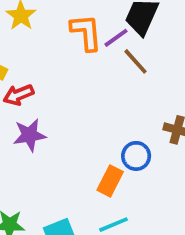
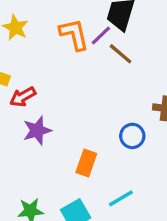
orange rectangle: (110, 181) -> (86, 163), moved

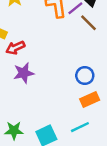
blue circle: (132, 136) -> (85, 76), moved
orange rectangle: (86, 163) -> (90, 100), moved, turned 42

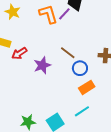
brown line: (88, 23) -> (68, 53), moved
purple star: (24, 73) -> (42, 65), moved

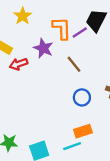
brown line: (68, 53) -> (74, 64), moved
purple star: (42, 65) -> (43, 48), moved, turned 30
orange rectangle: (87, 87) -> (83, 131), moved

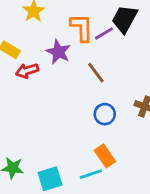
orange rectangle: (83, 131) -> (105, 156), turned 72

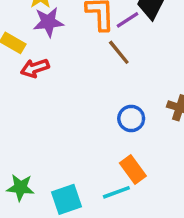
purple star: (58, 52) -> (48, 22), moved, turned -30
brown line: (96, 73) -> (119, 52), moved

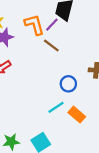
cyan line: (116, 192) -> (56, 107), moved

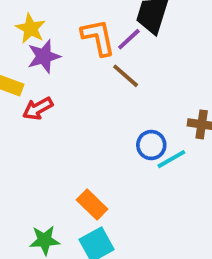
cyan line: (56, 107) -> (171, 159), moved
orange rectangle: (77, 115) -> (92, 205), moved

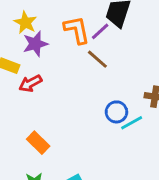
orange rectangle: (92, 205) -> (38, 143), moved

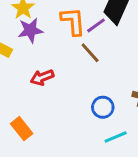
red arrow: (30, 83) -> (42, 77), moved
cyan line: (132, 123) -> (116, 137), moved

